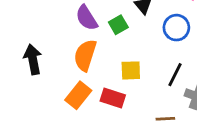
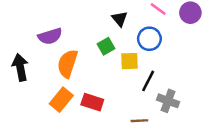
purple semicircle: (87, 18) -> (50, 36), moved, turned -75
green square: (118, 25) -> (106, 46), moved
yellow square: (131, 70) -> (130, 61), moved

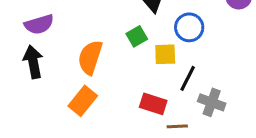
purple semicircle: (50, 36) -> (39, 24), moved
red rectangle: (92, 102) -> (153, 104), moved

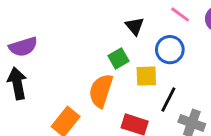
orange semicircle: (90, 57) -> (101, 91), moved

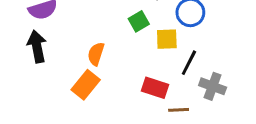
orange semicircle: (101, 91) -> (96, 54), moved, size x0.7

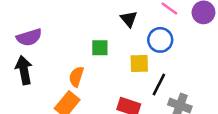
green square: (139, 21) -> (100, 48), moved, turned 30

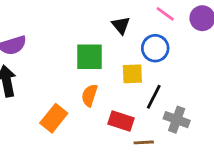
green square: (100, 48) -> (90, 57), size x1.5
orange semicircle: (76, 77) -> (90, 95), moved

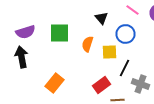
green square: (90, 57) -> (60, 33), moved
orange semicircle: (90, 95) -> (88, 44), moved
red rectangle: (121, 121) -> (102, 85), turned -54

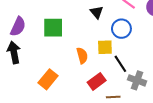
purple semicircle: (26, 32) -> (18, 27), turned -48
orange semicircle: (88, 44) -> (82, 56), moved, turned 147
black line: (124, 68) -> (120, 64), turned -60

